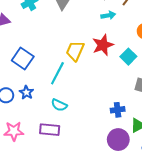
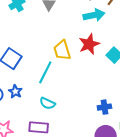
cyan arrow: (108, 15) -> (94, 15), size x1.5
yellow trapezoid: (75, 51) -> (62, 50), turned -40

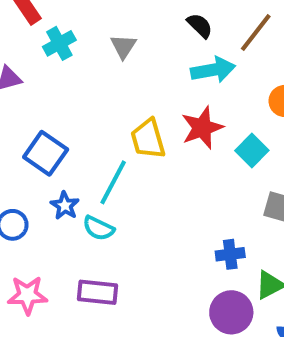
blue star: (15, 92) -> (65, 206), moved
cyan semicircle: (47, 103) -> (98, 228), moved

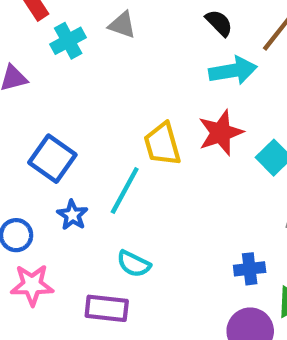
gray triangle: (123, 46) -> (122, 25), moved, turned -44
cyan semicircle: (98, 228) -> (134, 264), moved
pink star: (27, 295) -> (32, 285), moved

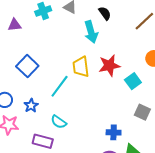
black semicircle: (219, 23) -> (105, 13), moved
cyan arrow: (233, 71) -> (91, 32), moved, turned 75
blue star: (72, 215) -> (31, 106), moved

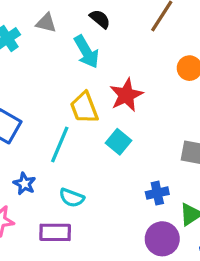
cyan square: (133, 81) -> (118, 142), moved

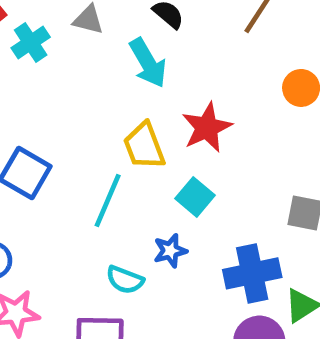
blue star: (24, 184) -> (170, 251), moved, turned 30
blue cross: (157, 193) -> (252, 273), size x1.6

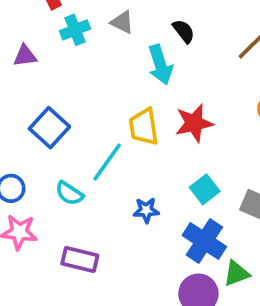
cyan square: (195, 197) -> (205, 189), moved
blue cross: (252, 273) -> (204, 241), turned 33
cyan semicircle: (125, 280) -> (69, 193), moved

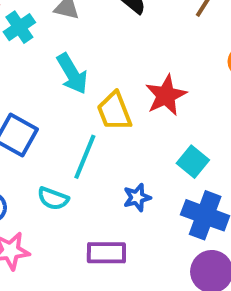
cyan arrow: (160, 65) -> (72, 74), moved
purple rectangle: (80, 259) -> (106, 253), moved

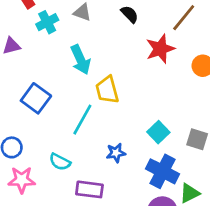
red star: (166, 95) -> (160, 49), moved
cyan semicircle: (53, 198) -> (60, 162), moved

